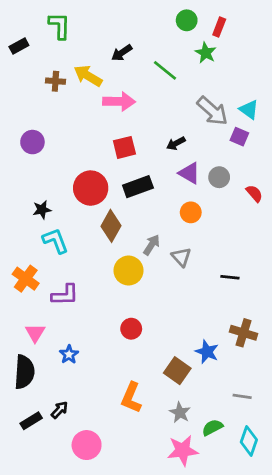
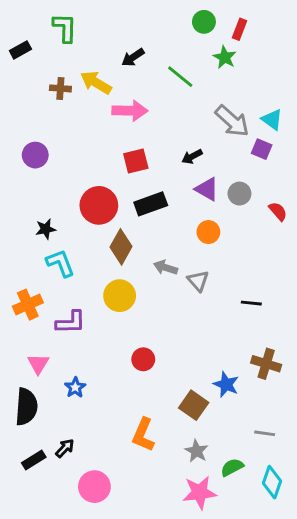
gray arrow: (152, 245) -> (165, 268), turned -105
yellow circle: (129, 271) -> (120, 296), moved
orange cross: (26, 279) -> (28, 305), turned 30

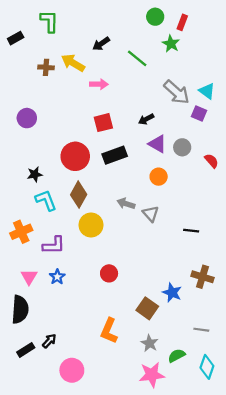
pink arrow: (130, 111) -> (99, 84), size x0.7
brown diamond: (121, 247) -> (79, 195), moved
blue star: (75, 387) -> (57, 277), moved

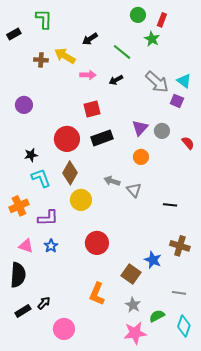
black arrow: (146, 119) -> (116, 80), moved
purple triangle: (157, 144) -> (140, 128), turned 42
red circle: (109, 273) -> (97, 243), size x1.5
pink triangle: (29, 277) -> (26, 246), turned -42

